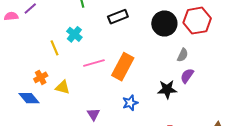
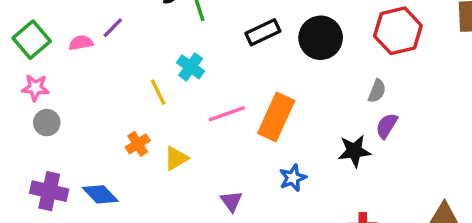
black circle: (164, 23) -> (321, 38), moved
yellow triangle: (63, 87) -> (176, 158), turned -42
blue diamond: (29, 98) -> (100, 194), moved

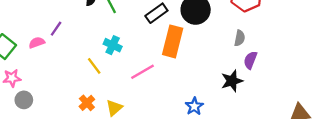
orange rectangle: (276, 117) -> (173, 41), moved

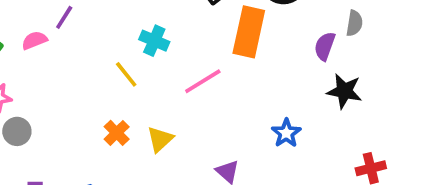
purple semicircle: (250, 60) -> (325, 46), moved
black star: (232, 81) -> (344, 91), turned 30

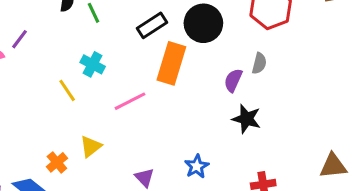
orange cross: (117, 133) -> (57, 162), moved
blue star: (286, 133) -> (197, 166), moved

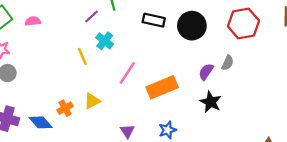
black rectangle: (152, 25) -> (154, 20), turned 35
purple line: (20, 39) -> (91, 16), moved
orange rectangle: (171, 63) -> (162, 87), moved, turned 40
pink line: (130, 101) -> (127, 73), turned -40

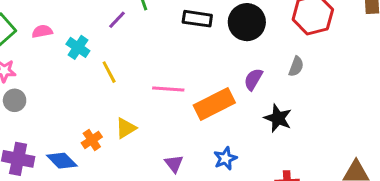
cyan cross: (105, 41) -> (78, 47), moved
purple semicircle: (206, 72) -> (253, 79), moved
pink line: (127, 73) -> (168, 89), turned 65

